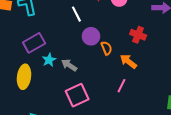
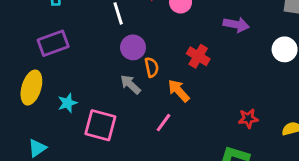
cyan star: (49, 60) -> (68, 103), moved
gray arrow: (69, 65) -> (130, 84), moved
pink square: (77, 95) -> (100, 125), turned 30

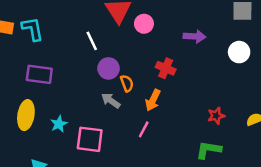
purple rectangle: (53, 43) -> (39, 74), turned 35
orange arrow: (179, 91) -> (153, 100), turned -105

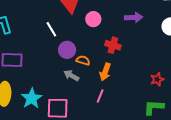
pink circle: (144, 24) -> (93, 19), moved
orange semicircle: (127, 83) -> (83, 60), turned -48
cyan star: (59, 124) -> (32, 98), size x1.5

